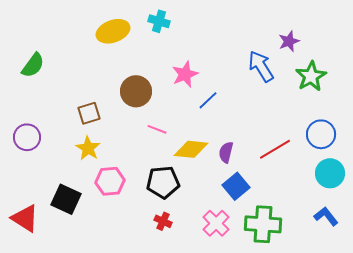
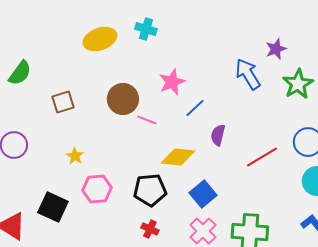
brown square: (89, 113) -> (63, 102), moved
pink line: (157, 129) -> (147, 120), moved
yellow star: (88, 148) -> (75, 156), size x0.7
purple semicircle: (226, 152) -> (218, 135), moved
blue square: (236, 186) -> (203, 194), moved

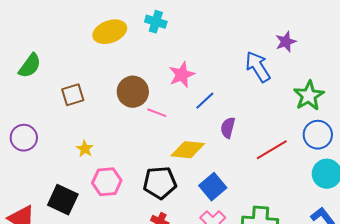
green star: (298, 84) -> (309, 96), moved

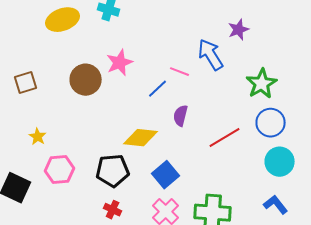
pink star: (182, 75) -> (120, 63), moved
pink line: (157, 113) -> (180, 72), moved

